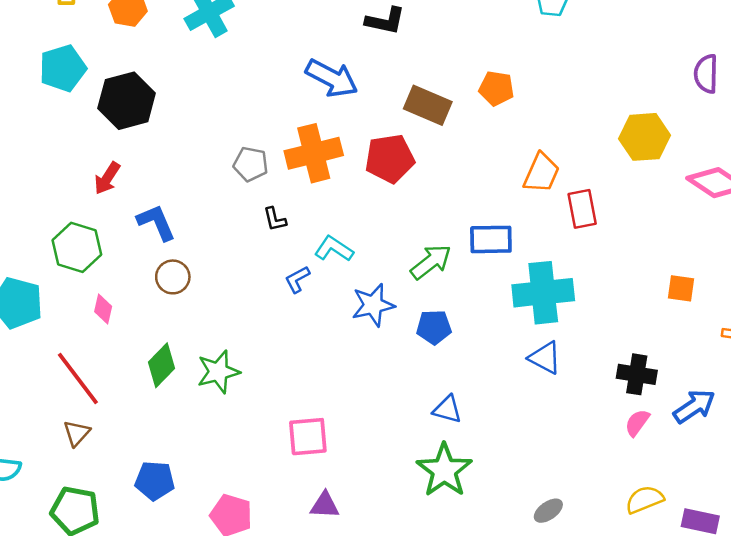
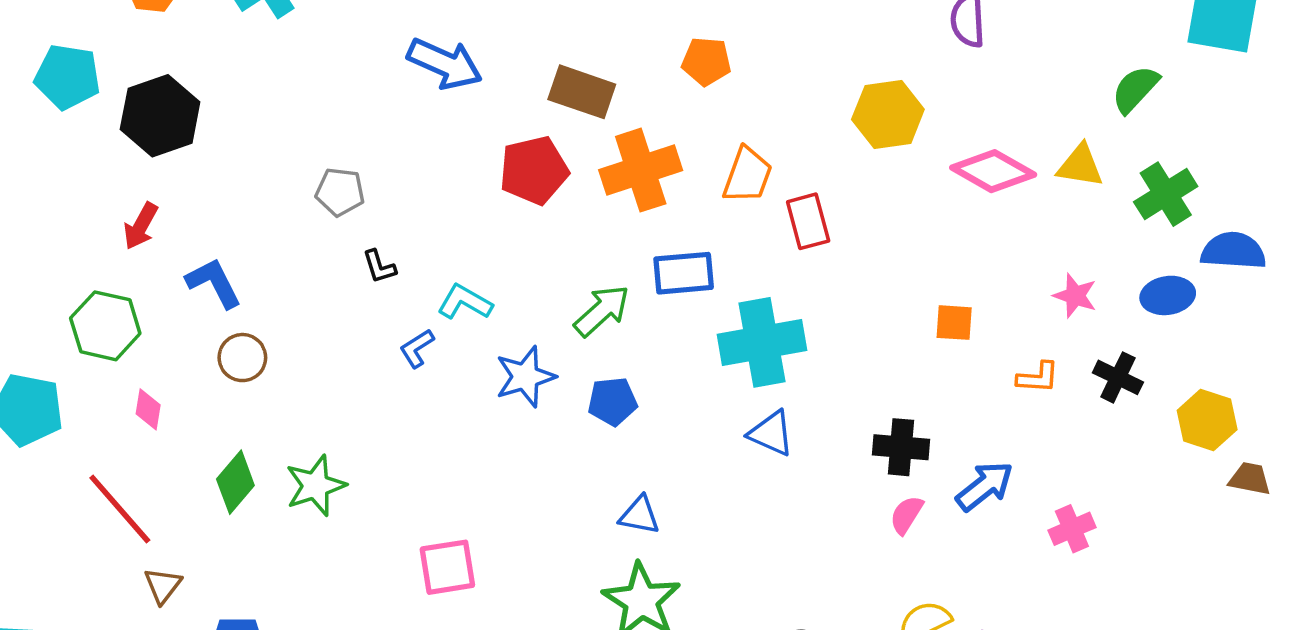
cyan pentagon: (63, 68) -> (67, 77), turned 30
orange pentagon: (496, 88) -> (706, 61), moved
orange cross: (314, 153) -> (641, 170), moved
brown triangle: (77, 433) -> (163, 586), moved

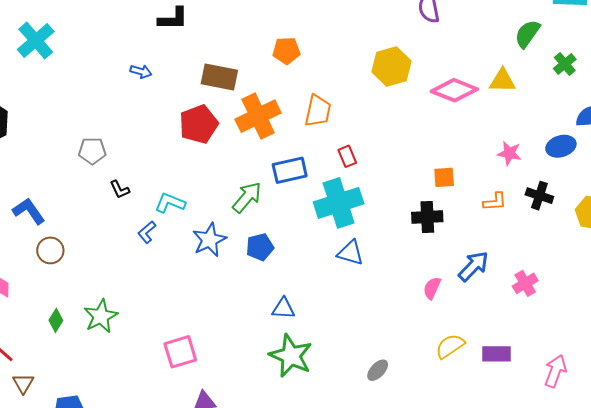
blue arrow: (445, 64) -> (141, 72), size x0.5
green cross: (1166, 194) -> (565, 64), moved, size x0.7
red rectangle: (808, 221) -> (347, 156), moved, size x0.7
black cross: (901, 447) -> (427, 217), moved
green diamond: (235, 482) -> (56, 320), size x0.7

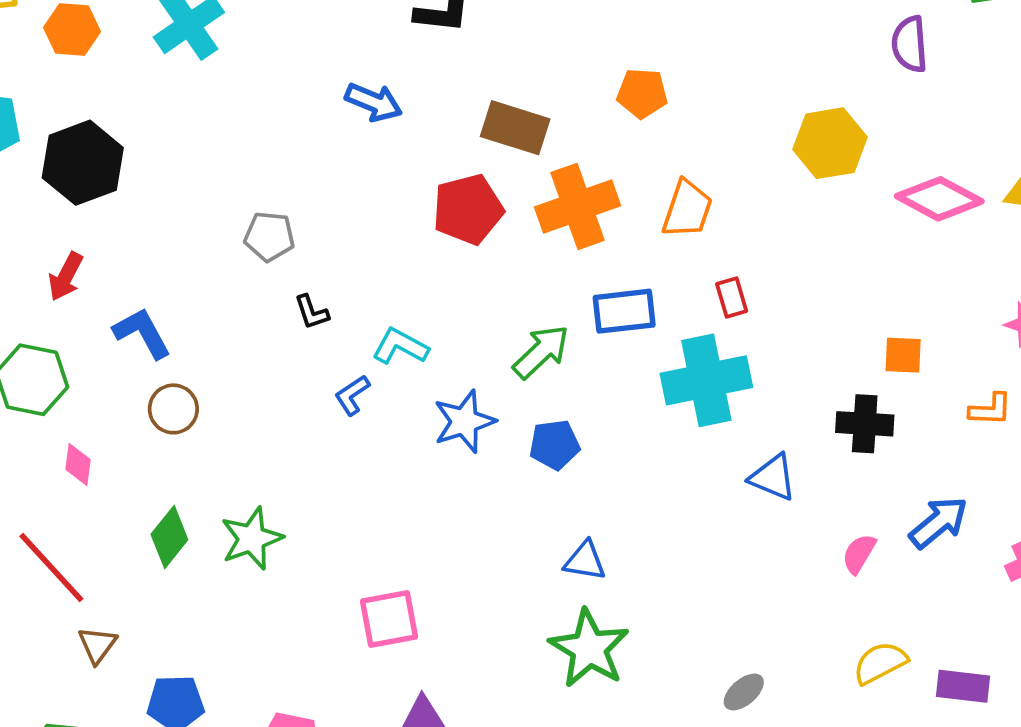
blue arrow: (141, 72) -> (374, 102), size x1.4
blue triangle: (350, 253) -> (773, 477), moved
green diamond: (56, 320) -> (169, 537), size x1.4

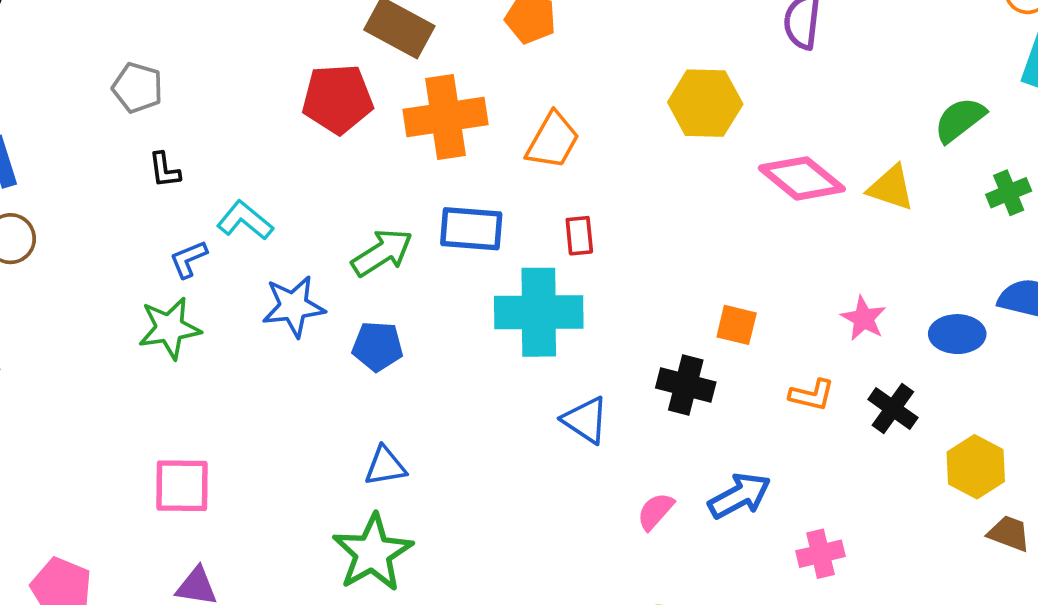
green star: (252, 539) -> (169, 328), moved
blue triangle: (585, 561) -> (385, 466), turned -30

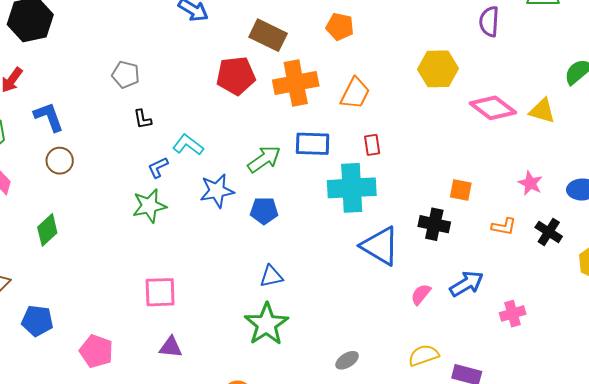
blue triangle: (586, 420) -> (380, 246), size x1.5

